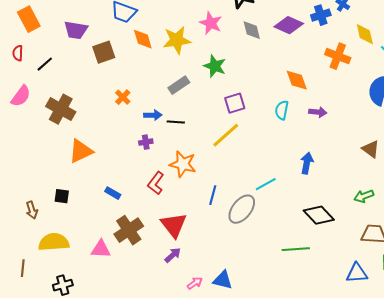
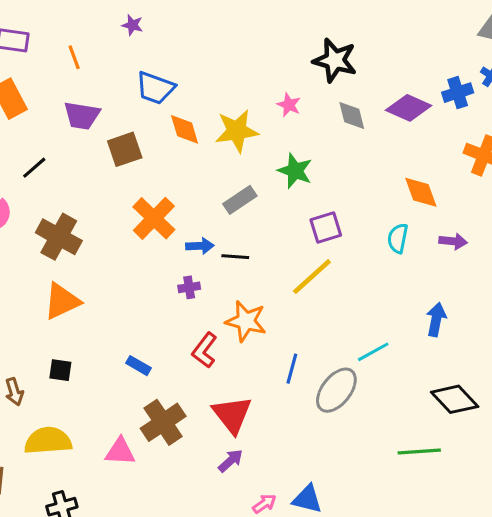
pink star: (211, 23) -> (289, 105), size x0.7
orange cross: (123, 97) -> (154, 218), size x1.8
orange triangle: (81, 151) -> (62, 301), moved

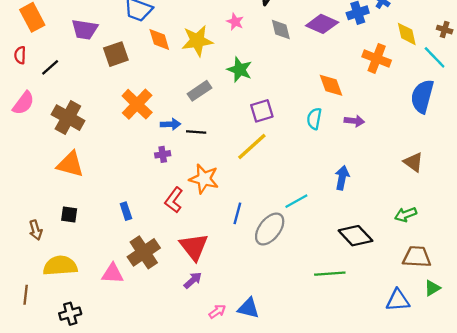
orange triangle: (62, 301) -> (70, 164), turned 40
blue rectangle: (139, 366) -> (126, 211), turned 42

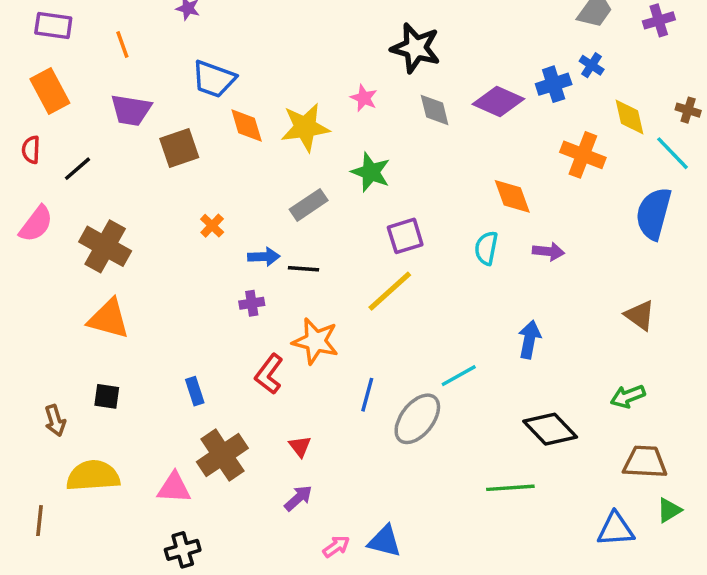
orange cross: (137, 104) -> (212, 226), size x0.5
red triangle: (194, 247) -> (300, 446), size x0.5
black cross: (70, 314) -> (183, 550), moved

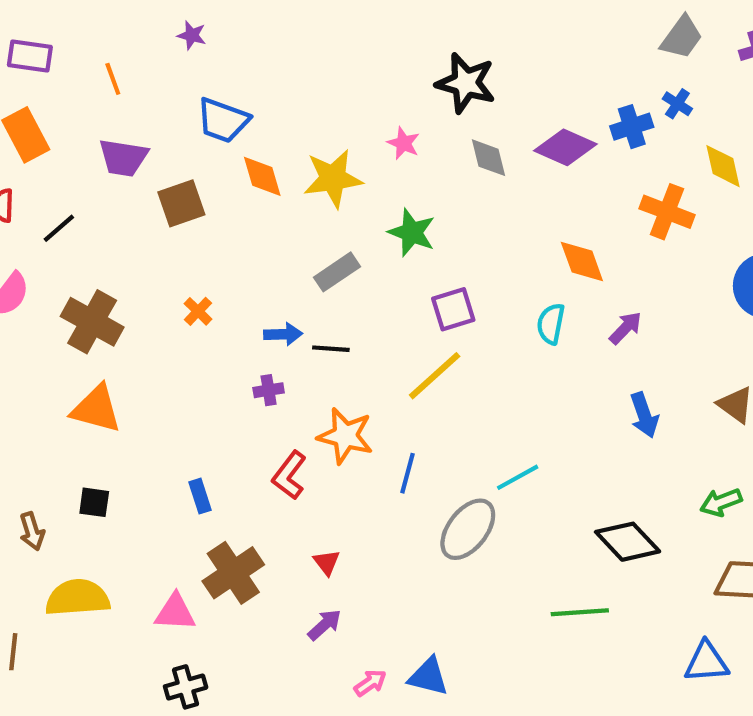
orange cross: (212, 226) -> (198, 311), moved
purple arrow: (548, 252) -> (626, 328), turned -52
blue arrow: (529, 339) -> (644, 415), moved, turned 150
blue line: (367, 395) -> (408, 473), moved

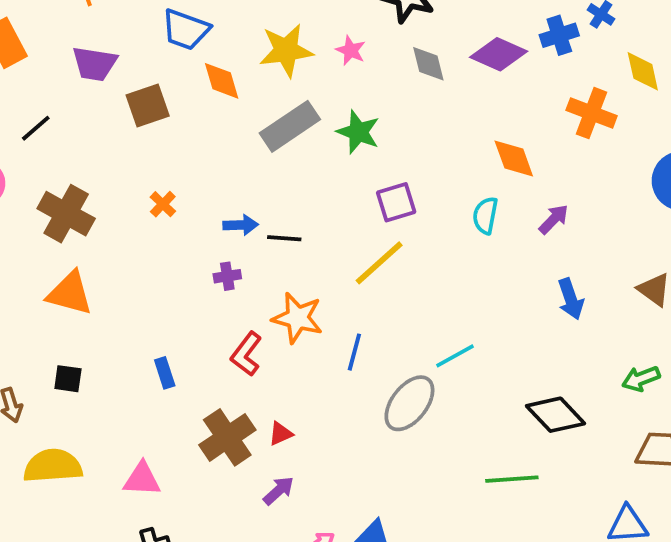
yellow star: (333, 178) -> (286, 50), moved
gray rectangle: (337, 272) -> (290, 126), moved, size x1.4
red triangle: (327, 562) -> (280, 434), turned 44
brown cross: (233, 573) -> (227, 437), moved

